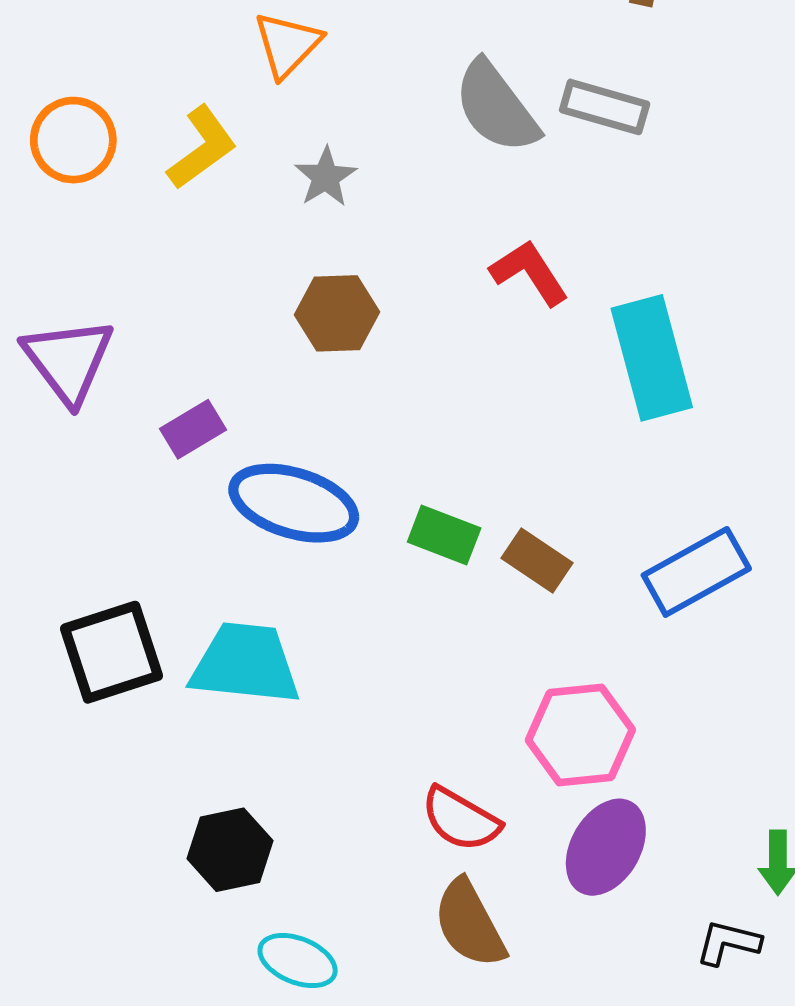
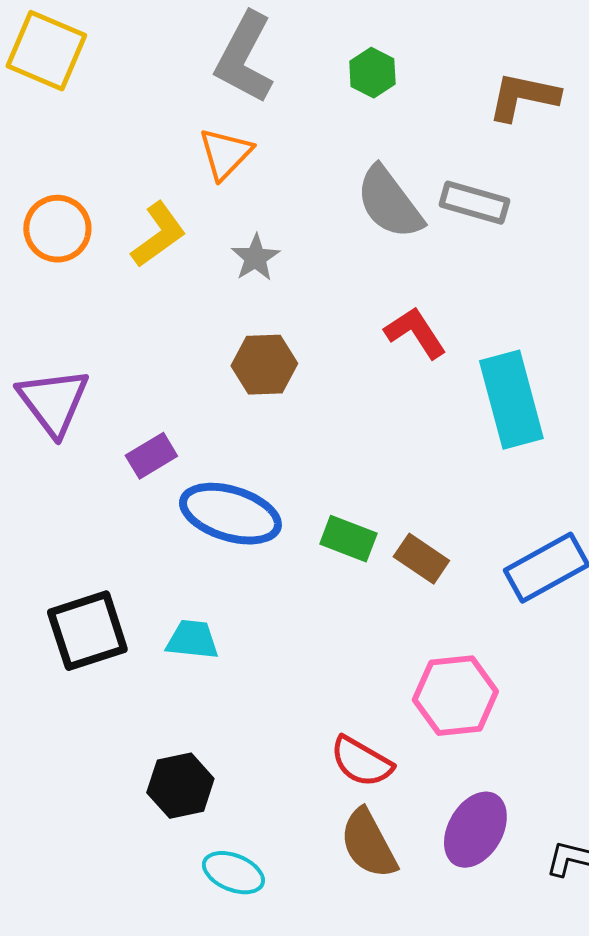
cyan trapezoid: (245, 664) -> (192, 640), size x0.6
purple ellipse: (606, 847) -> (475, 830), moved

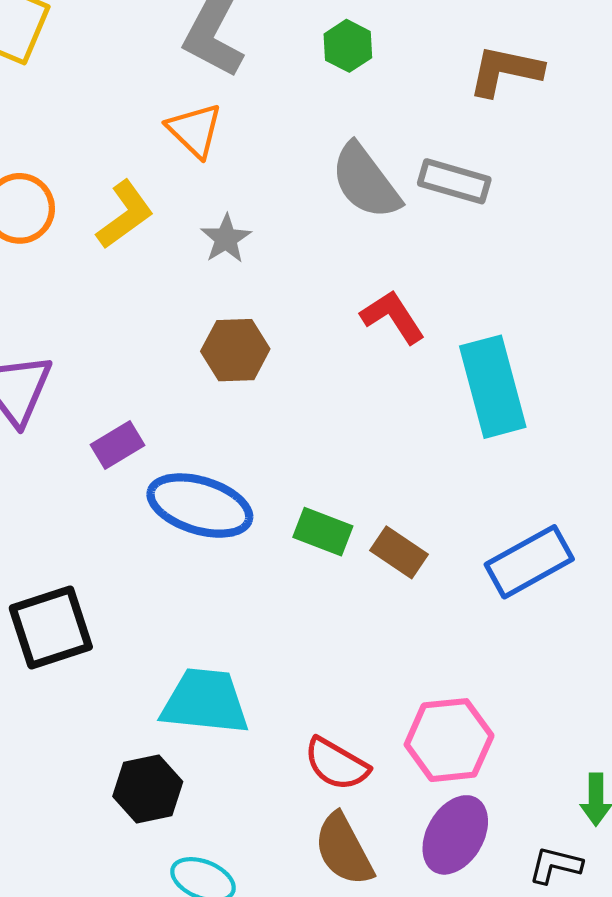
orange triangle: (225, 154) -> (195, 130), turned -30
cyan trapezoid: (192, 640) -> (205, 701), moved, size x1.6
pink hexagon: (455, 696) -> (449, 740), moved

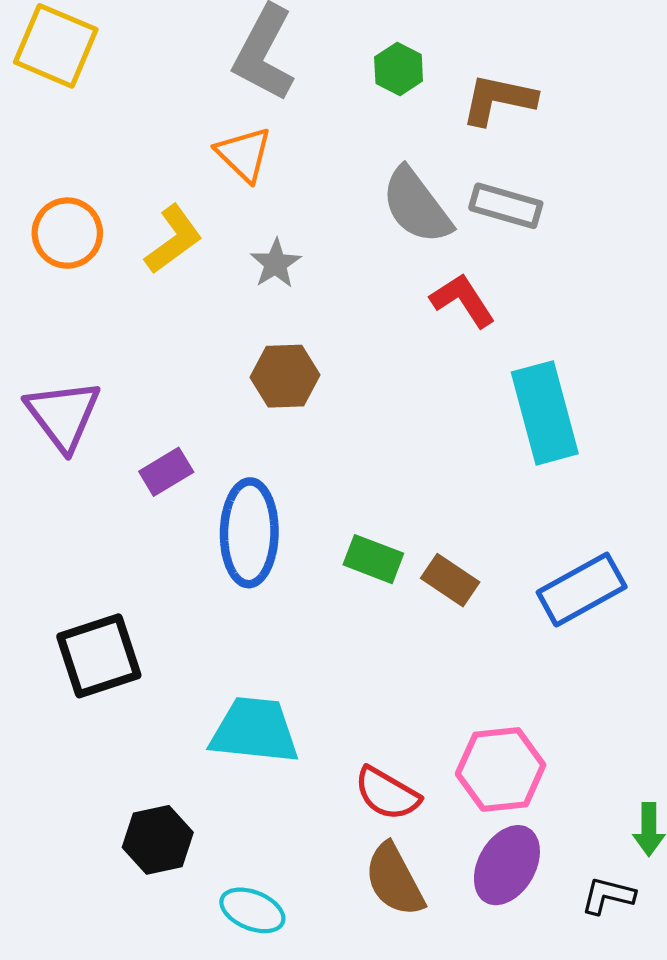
brown L-shape: (505, 71) -> (499, 99), moved
red L-shape: (393, 317) -> (463, 300), moved
blue ellipse: (200, 506) -> (249, 533), turned 74
black hexagon: (148, 789) -> (158, 840), moved

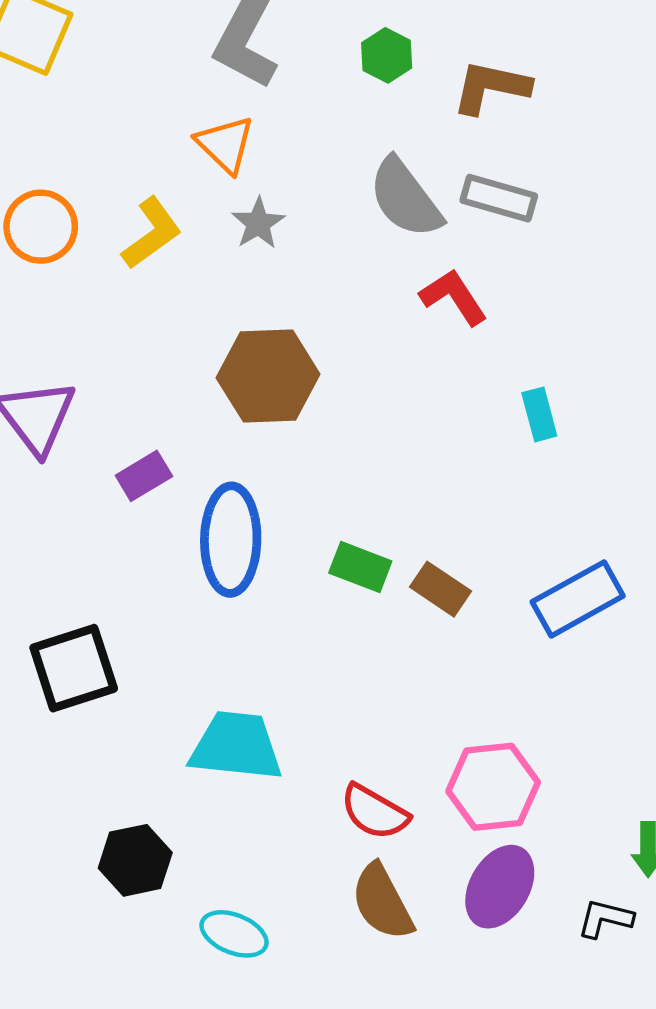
gray star: (276, 264) -> (258, 223), moved
brown hexagon: (285, 376) -> (268, 376), size x1.4
cyan rectangle: (545, 413) -> (539, 414), size x0.5

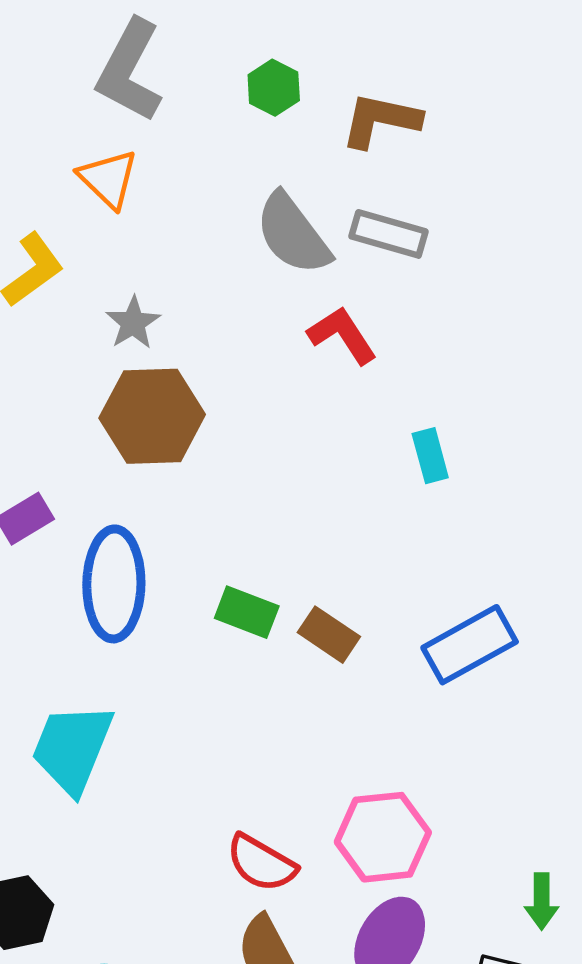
gray star: (258, 223) -> (133, 323), moved
cyan trapezoid: (236, 746) -> (72, 748), moved, turned -74

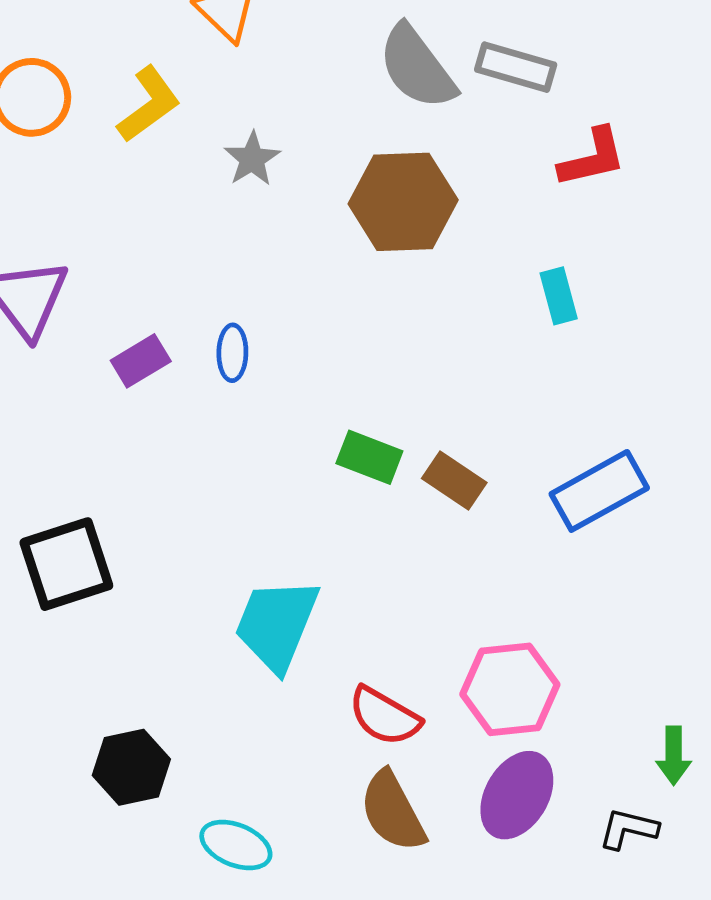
red L-shape: (342, 335) -> (592, 158), moved, turned 110
brown hexagon: (152, 416) -> (403, 202), moved
blue ellipse: (114, 584) -> (232, 353), moved, size x0.5
cyan trapezoid: (72, 748) -> (277, 624), moved

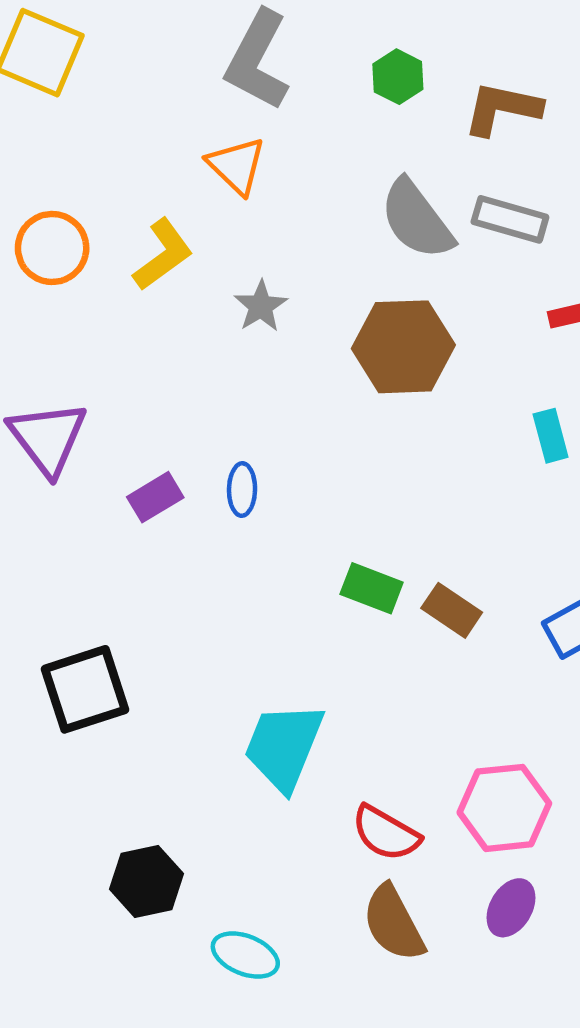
purple ellipse: (517, 795) -> (511, 908), size x0.7

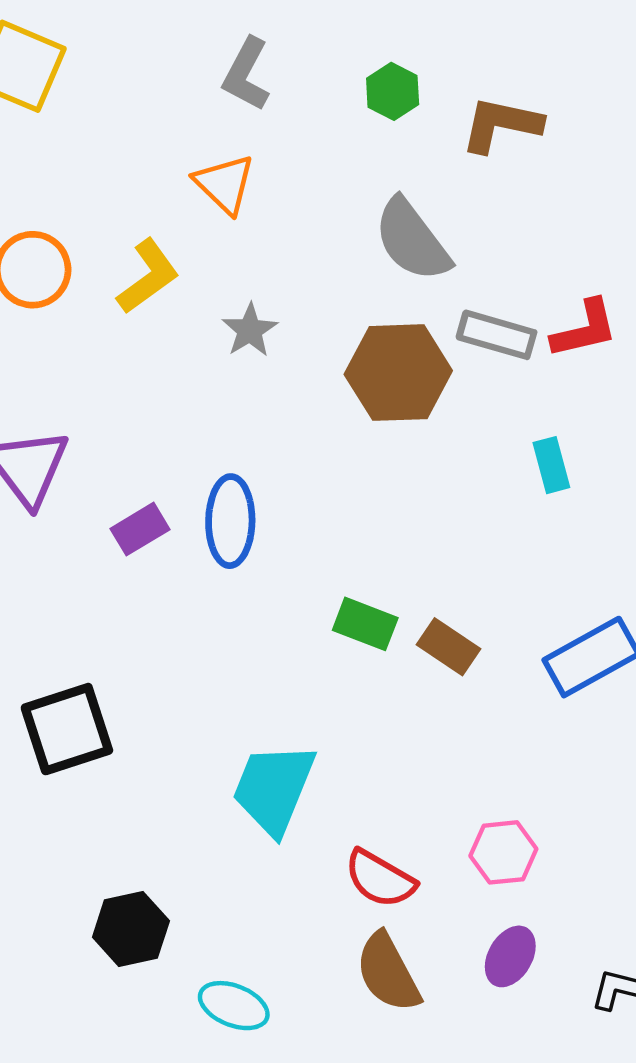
gray L-shape: (257, 60) -> (246, 74), size x0.7
gray rectangle: (510, 219) -> (497, 335), moved
blue ellipse: (242, 490) -> (230, 521), size x1.6
pink hexagon: (504, 808) -> (503, 852), size x0.7

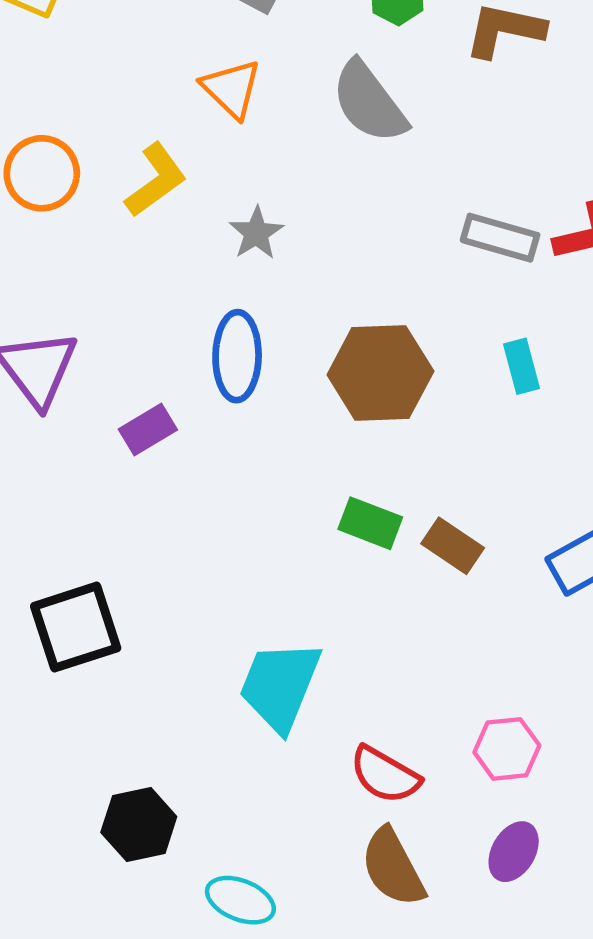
gray semicircle: (412, 240) -> (369, 102), moved
brown hexagon: (398, 373) -> (380, 373), moved
cyan rectangle: (551, 465) -> (521, 366), moved
blue ellipse: (230, 521) -> (237, 356), moved

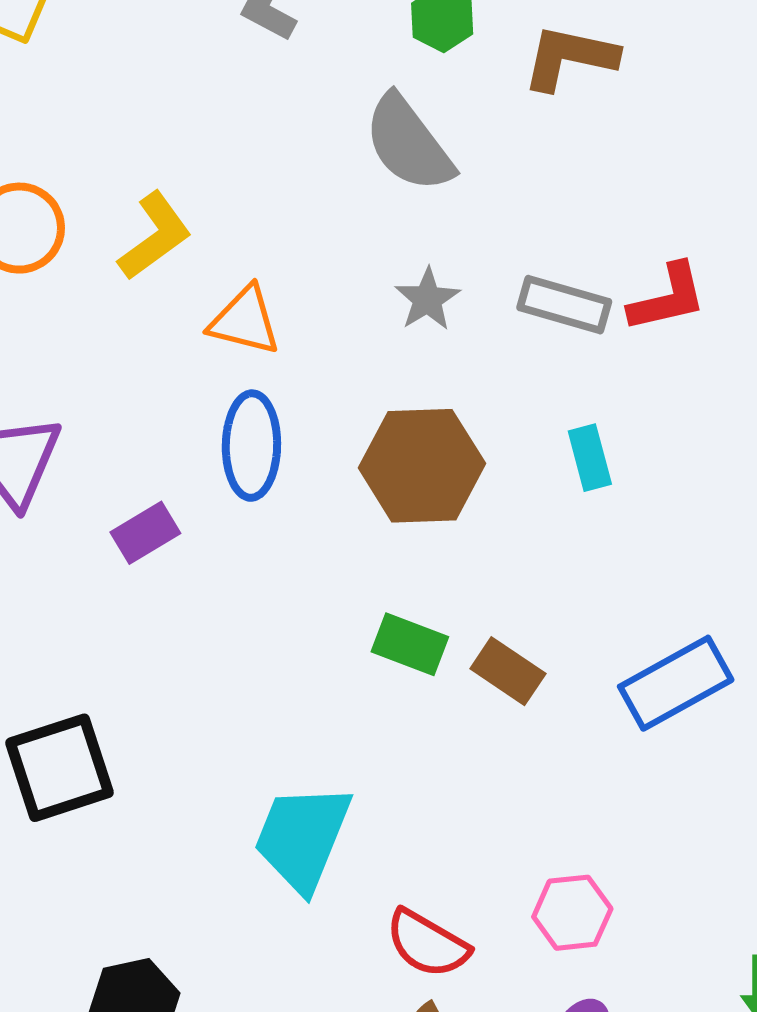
orange triangle: (231, 89) -> (245, 321), moved, turned -30
gray star: (256, 233) -> (427, 299), moved

